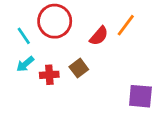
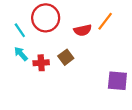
red semicircle: (99, 36) -> (83, 30), turned 36
cyan arrow: (25, 64) -> (21, 54), turned 88

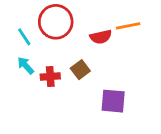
orange line: (105, 21) -> (128, 26), turned 42
purple square: (117, 81) -> (113, 101), moved

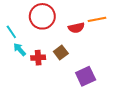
cyan line: (24, 37) -> (11, 32), moved
purple square: (113, 101) -> (86, 76), turned -30

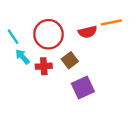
red circle: (42, 16) -> (49, 34), moved
purple square: (86, 76) -> (83, 87), moved

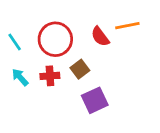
red semicircle: (88, 32) -> (100, 37), turned 66
cyan arrow: (22, 57) -> (20, 77), moved

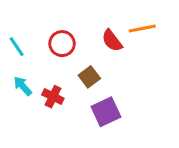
red circle: (55, 39) -> (62, 44), size x0.7
red cross: (50, 76) -> (53, 97), moved, turned 30

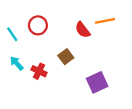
red circle: (62, 44) -> (38, 25), moved
purple square: (106, 112) -> (97, 82), moved

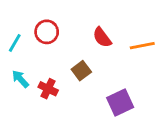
orange line: (105, 21) -> (142, 46), moved
cyan line: (12, 34) -> (15, 43), turned 64

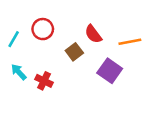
brown square: (81, 71) -> (74, 52), moved
purple square: (120, 103) -> (110, 71), moved, turned -30

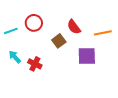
cyan line: (14, 39) -> (11, 31), turned 40
purple square: (110, 71) -> (87, 56), turned -36

